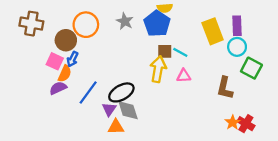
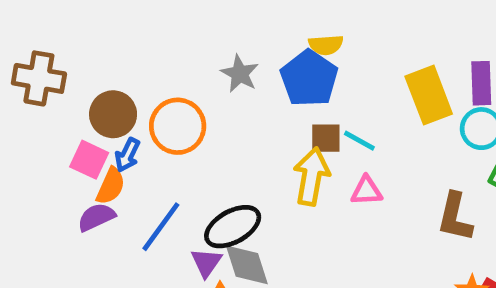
orange circle: (86, 25) -> (178, 126), moved

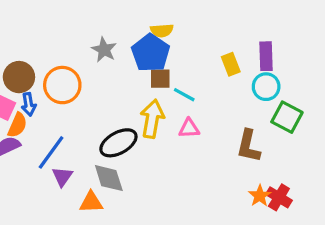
yellow rectangle: (429, 95) -> (231, 64), size x0.6
brown square: (326, 138) -> (160, 79), moved
blue arrow: (127, 155) -> (29, 104), turned -35
black ellipse: (233, 227) -> (118, 143), moved
purple triangle: (206, 263) -> (62, 177), moved

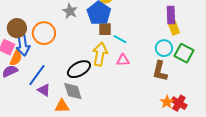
yellow rectangle: (231, 64) -> (174, 28), moved
cyan circle: (266, 87) -> (164, 48), moved
blue arrow: (29, 104) -> (23, 45), size x1.5
purple triangle: (62, 177) -> (44, 90), turned -32

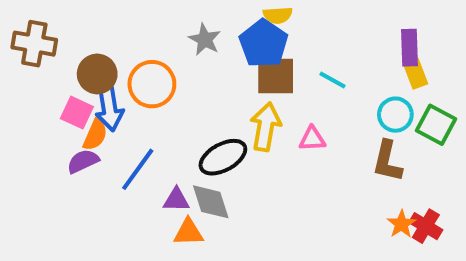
brown square: (105, 29) -> (276, 76), size x1.5
cyan line: (120, 39) -> (332, 80), moved
purple triangle: (44, 90) -> (176, 200), moved, turned -32

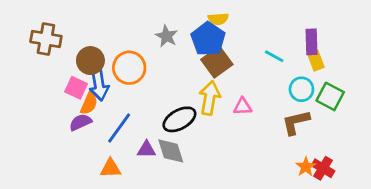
brown square: (276, 76) -> (217, 62), turned -36
cyan line: (332, 80) -> (274, 56), moved
brown L-shape: (387, 161) -> (296, 122), turned 64
orange triangle: (188, 232) -> (111, 168), moved

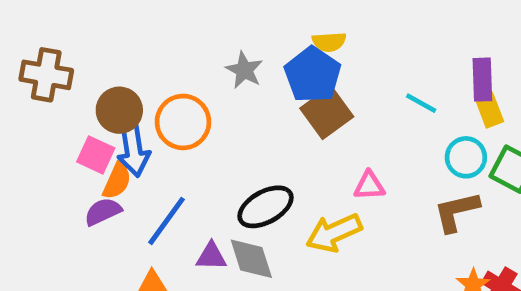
yellow arrow: (210, 98) -> (334, 233), moved, turned -124

